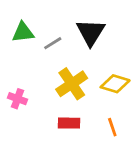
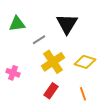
gray line: (53, 43) -> (39, 40), moved
red rectangle: (69, 123) -> (51, 91), turned -56

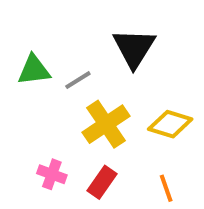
green triangle: (17, 24) -> (34, 70), moved
pink cross: (13, 73) -> (52, 174), moved

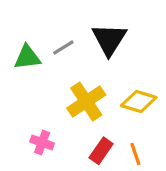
gray line: (78, 80) -> (63, 48), moved
red rectangle: (102, 182) -> (101, 151), moved

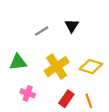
black triangle: (109, 39) -> (72, 26), size x0.6
green triangle: (27, 57) -> (18, 62), moved

